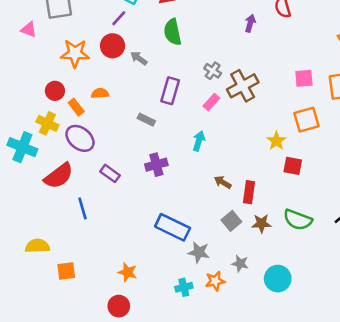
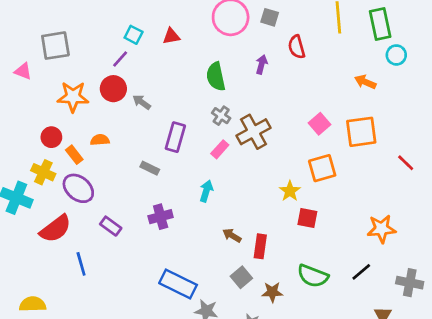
green semicircle: (173, 32) -> (216, 77), moved
pink square: (304, 78) -> (319, 124), turned -36
brown star: (261, 223) -> (272, 292), moved

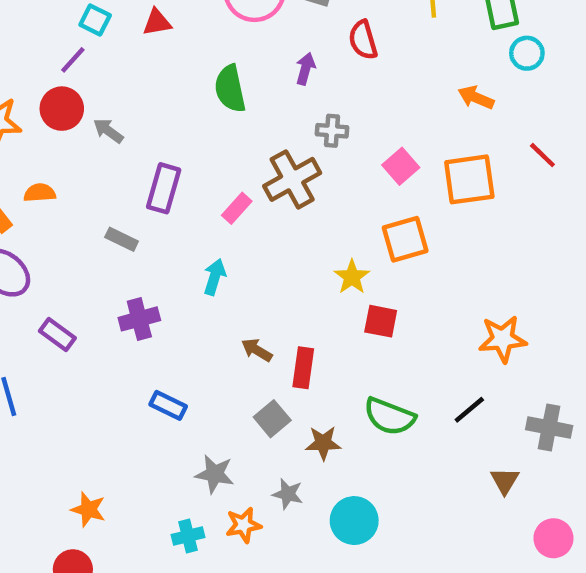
gray cross: (221, 116) -> (332, 131), moved, turned -30
red line: (406, 163) -> (542, 155), moved
blue rectangle: (178, 284) -> (168, 405), moved, size x0.6

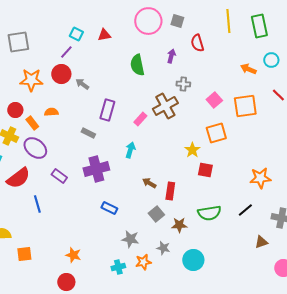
cyan circle: (527, 53) -> (271, 60), moved
purple cross: (139, 319) -> (96, 169), size x1.4
green semicircle: (390, 416) -> (209, 213), turned -30
brown triangle: (505, 481) -> (261, 242), turned 40

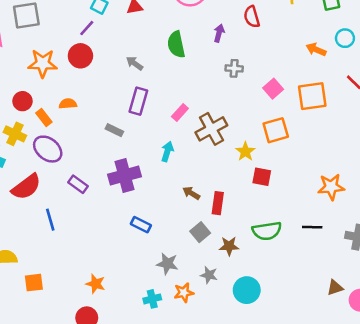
gray arrow: (82, 84) -> (135, 63), moved
brown cross: (165, 106) -> (211, 129), moved
black line: (245, 210) -> (312, 227), turned 42
brown triangle: (261, 242) -> (335, 288), moved

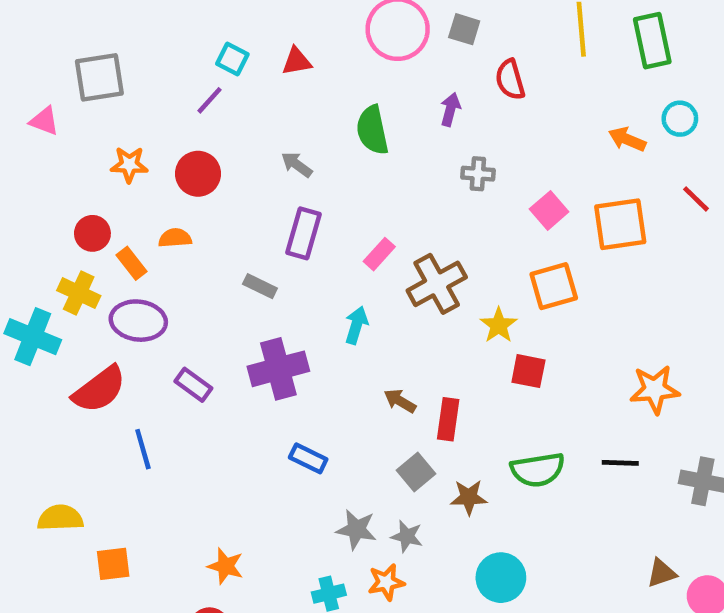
red circle: (80, 56) -> (198, 174), moved
orange star: (43, 63) -> (129, 165), size x0.7
purple ellipse: (48, 149) -> (138, 321), turned -32
gray star: (209, 275) -> (407, 536), moved

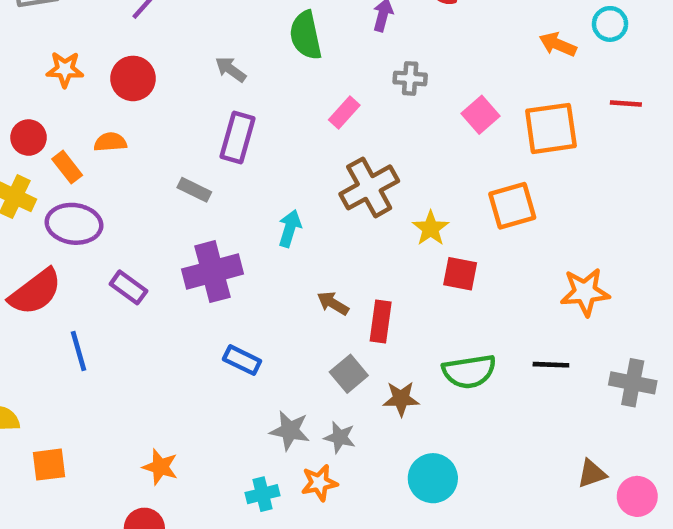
red line: (696, 199) -> (626, 103), turned -40
pink rectangle: (379, 254) -> (344, 113), moved
orange square: (554, 286) -> (512, 206), moved

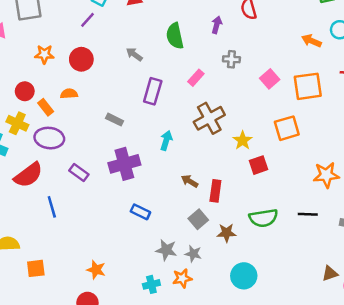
purple rectangle: (237, 138) -> (153, 91), moved
red square: (460, 274) -> (259, 165), turned -30

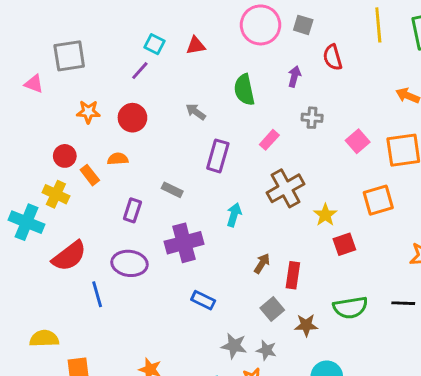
purple ellipse: (49, 138) -> (130, 263), moved
purple rectangle: (79, 172) -> (132, 210), moved, turned 72
brown arrow: (190, 181) -> (262, 263), turned 91

